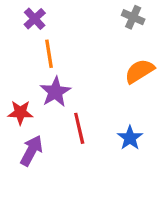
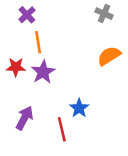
red star: (20, 112) -> (16, 67), moved
red line: (79, 128) -> (62, 129), moved
blue star: (130, 138) -> (79, 108), moved

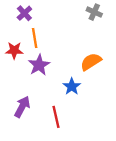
orange semicircle: (109, 56) -> (91, 62), moved
red star: (16, 67) -> (14, 50), moved
blue star: (79, 108) -> (72, 86), moved

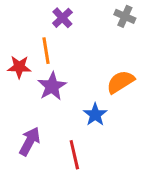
purple cross: (24, 13) -> (62, 18), moved

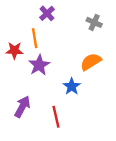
gray cross: (125, 16) -> (94, 22), moved

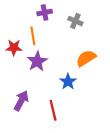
purple cross: (47, 13) -> (45, 13), turned 32
gray cross: (94, 22) -> (75, 21), moved

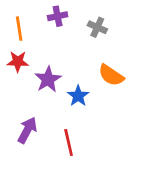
orange line: (33, 36) -> (19, 29), moved
orange semicircle: (86, 58) -> (111, 75), turned -114
blue star: (68, 82) -> (78, 96), moved

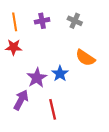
purple cross: (58, 16) -> (42, 21), moved
purple star: (48, 79) -> (37, 78), moved

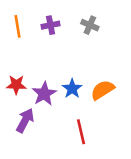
red star: (14, 47) -> (16, 85), moved
orange semicircle: (85, 58) -> (103, 90), moved, turned 114
red line: (53, 109) -> (81, 132), moved

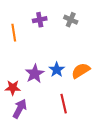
orange line: (18, 26) -> (14, 33), moved
red star: (16, 85) -> (13, 88), moved
purple arrow: (25, 120) -> (20, 109), moved

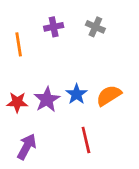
red star: (13, 88) -> (17, 102), moved

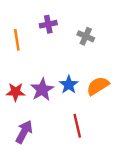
gray cross: (95, 27) -> (86, 36), moved

